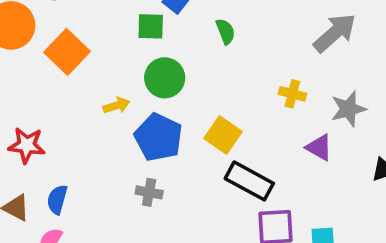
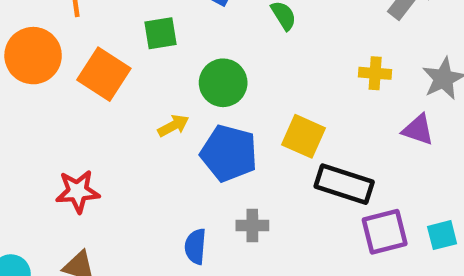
green square: (151, 26) -> (160, 33), moved
gray cross: (149, 192) -> (252, 225), moved
blue semicircle: (57, 199) -> (195, 246), moved

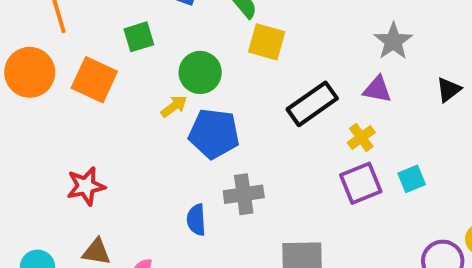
yellow cross: (375, 73) -> (361, 138), moved, turned -32
yellow arrow: (173, 126) -> (174, 106), moved
yellow square: (304, 136) -> (267, 42), moved
black rectangle: (344, 184) -> (312, 104), moved, turned -45
gray cross: (252, 225) -> (244, 194), size x1.4

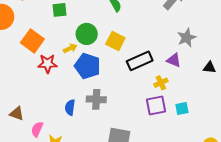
yellow square: (267, 42) -> (115, 41), moved
orange square: (94, 80) -> (32, 41), moved
black triangle: (449, 90) -> (209, 67), turned 32
red star: (86, 186) -> (48, 64), moved

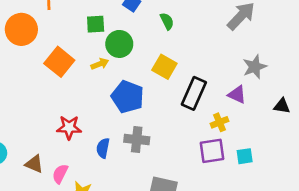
green circle: (87, 34) -> (119, 44), moved
yellow arrow: (70, 48) -> (100, 64), moved
black rectangle: (140, 61) -> (194, 93), turned -45
red star: (48, 64) -> (69, 127), moved
brown triangle: (17, 113) -> (34, 164), moved

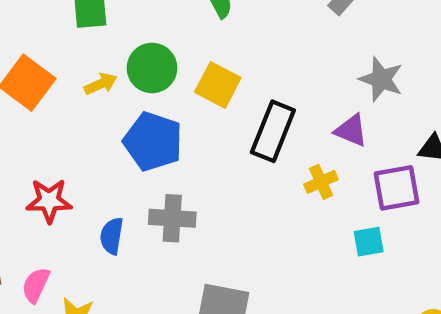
green circle: (119, 44) -> (152, 68), moved
gray star: (255, 67) -> (381, 79), turned -30
purple square: (212, 151) -> (396, 188), moved

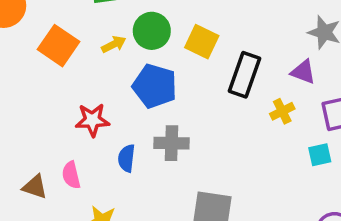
red star: (49, 201) -> (92, 120), moved
pink semicircle: (36, 285) -> (71, 175), moved, turned -36

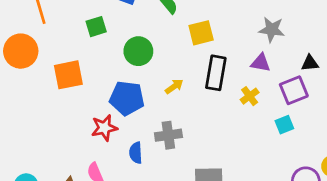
yellow square: (202, 42) -> (201, 33), moved, turned -30
yellow arrow: (114, 44) -> (174, 86), moved
orange square: (59, 46) -> (68, 75), turned -36
blue pentagon: (155, 86) -> (127, 98), moved

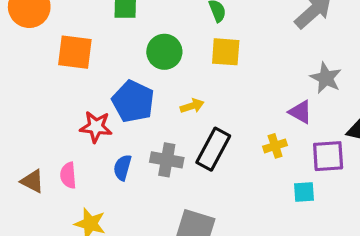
yellow square: (201, 33) -> (226, 52), moved
black rectangle: (216, 73) -> (213, 149), moved

